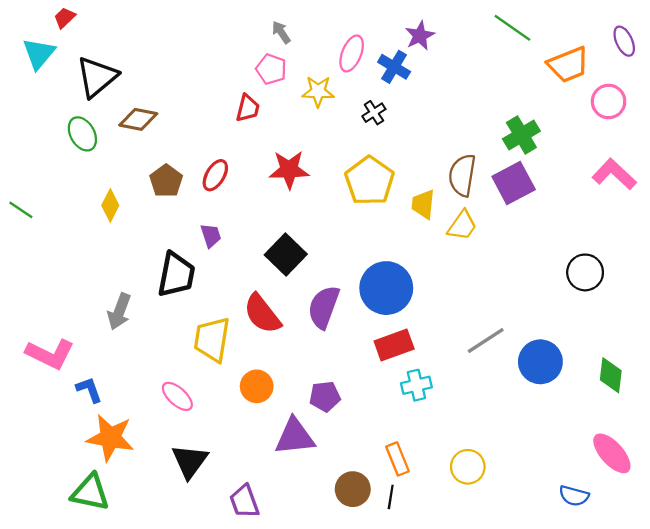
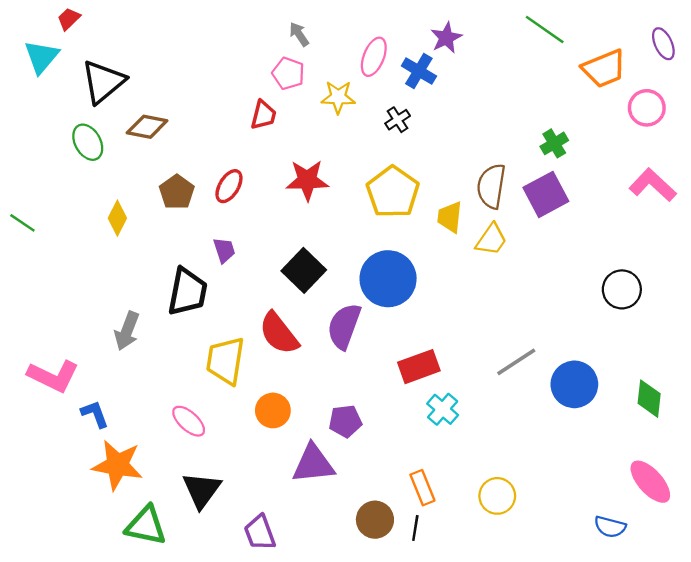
green cross: (521, 135) -> (554, 143), size x0.7
blue circle: (386, 288) -> (388, 279), moved
cyan cross: (416, 385) -> (443, 409), turned -36
green triangle: (90, 492) -> (146, 526), moved

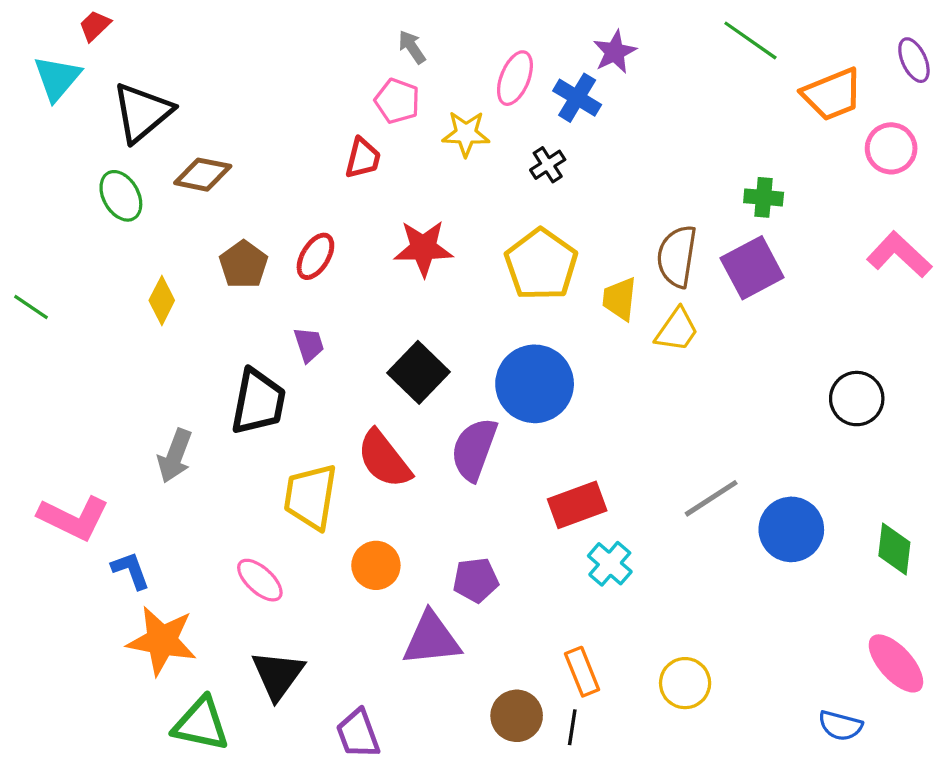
green cross: (554, 143) -> (764, 197), turned 36

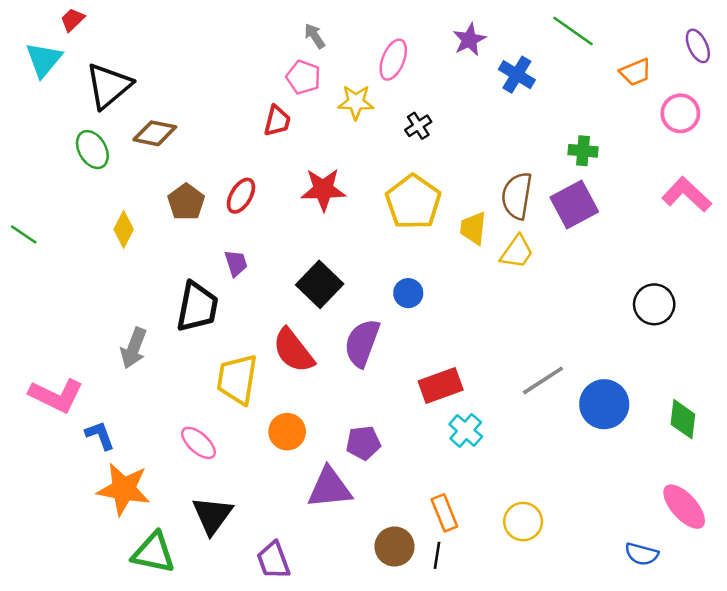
orange trapezoid: (832, 94) -> (635, 72), size x0.7
blue cross: (577, 98) -> (517, 75), moved
blue circle: (535, 384) -> (408, 293), size x0.5

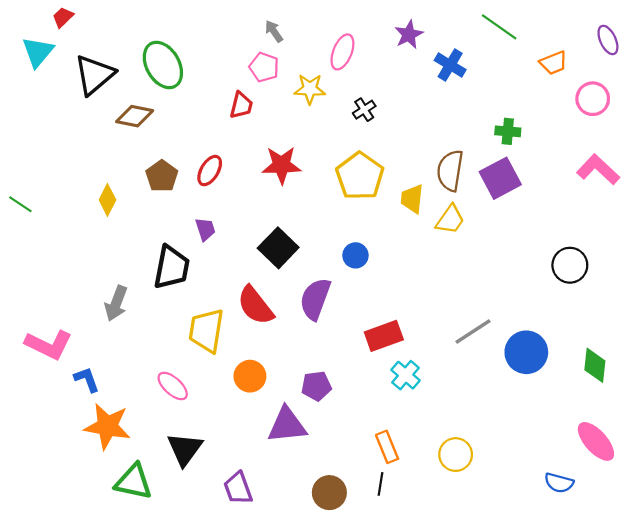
green ellipse: (92, 150) -> (163, 65), moved, size x1.4
brown circle: (394, 547) -> (329, 493), moved

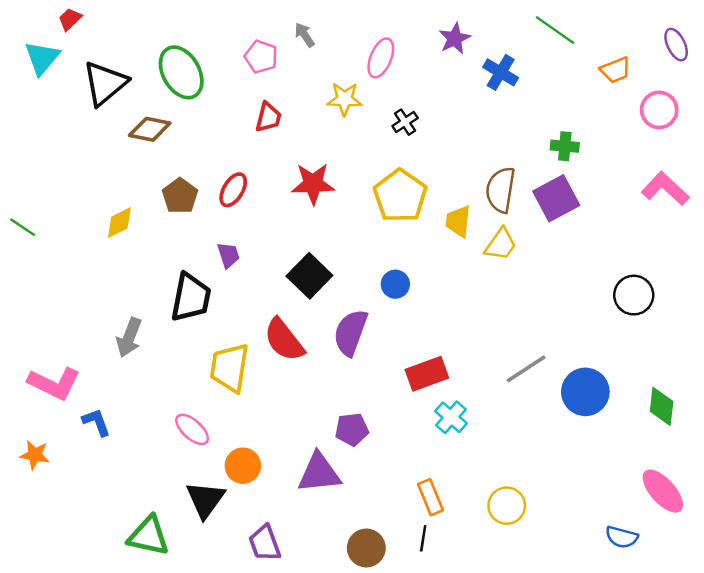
pink pentagon: (264, 67) -> (261, 57), moved
yellow diamond: (107, 200) -> (119, 222), turned 36
orange circle: (250, 376) -> (243, 466), moved
orange star: (107, 426) -> (35, 455), moved, size x0.6

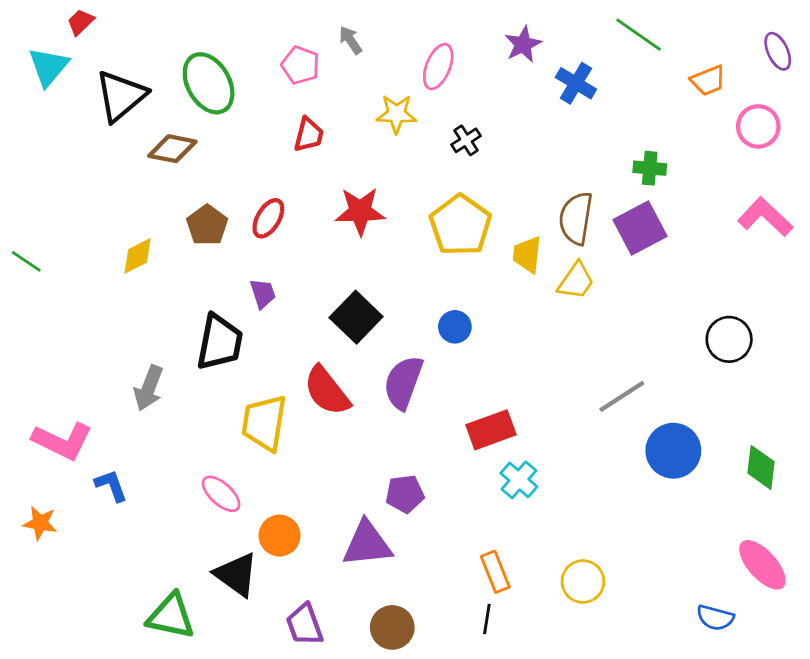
gray line: (526, 369) -> (622, 396), moved
black triangle: (205, 500) -> (236, 575), turned -30
brown circle: (366, 548) -> (392, 627), moved

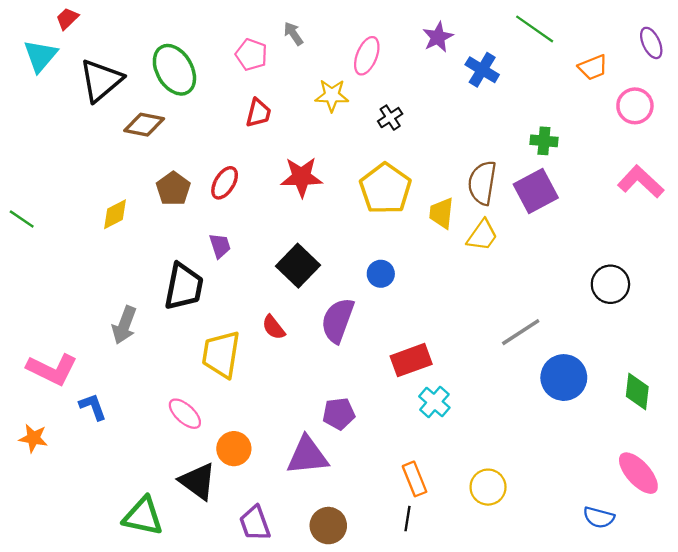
red semicircle: (327, 391) -> (274, 327), size x0.6

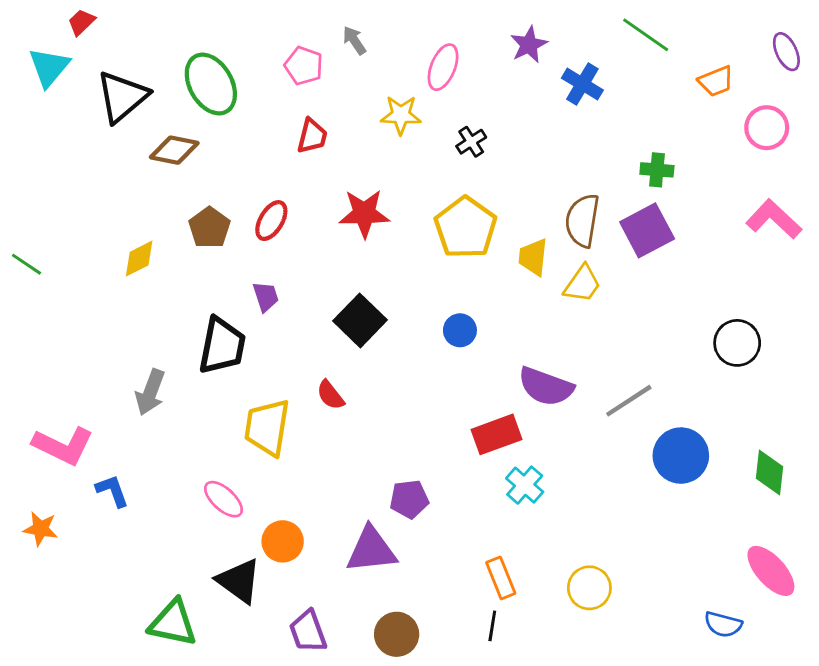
purple semicircle: (338, 320) -> (546, 387), moved, turned -90

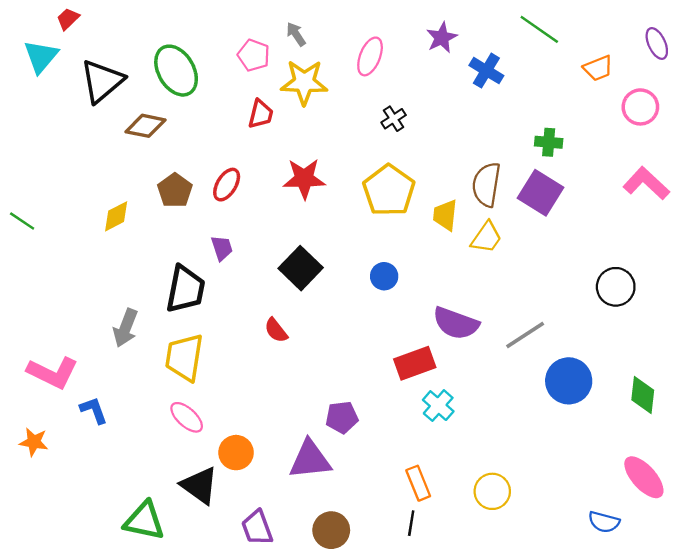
yellow star: (401, 115) -> (304, 82), moved, size x1.4
purple square: (647, 230) -> (540, 193), turned -30
yellow trapezoid: (267, 427) -> (184, 357), moved

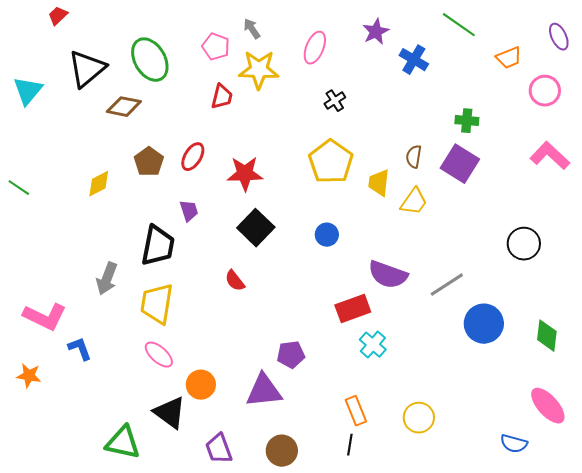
cyan triangle: (41, 56) -> (28, 91), moved
red star: (304, 179) -> (245, 174), moved
brown semicircle: (486, 185) -> (414, 157), size x0.6

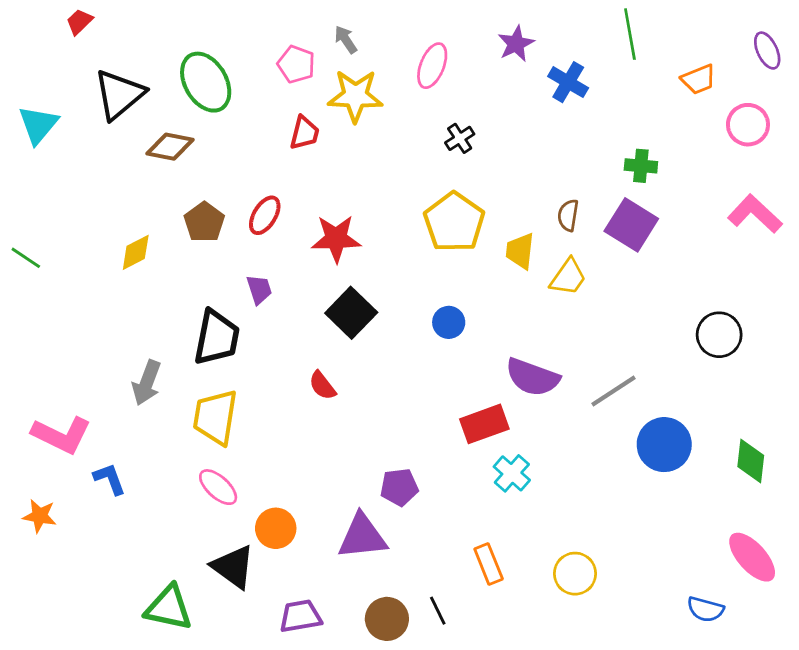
green line: (459, 25) -> (630, 34), turned 45
black line: (350, 445) -> (438, 611), moved, turned -35
purple trapezoid: (219, 449) -> (300, 616), turned 100

